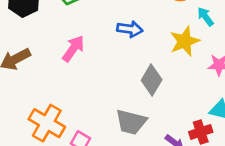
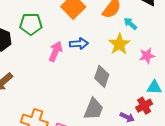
pink arrow: (73, 49) -> (56, 51), moved
gray trapezoid: (131, 122) -> (94, 109), turned -70

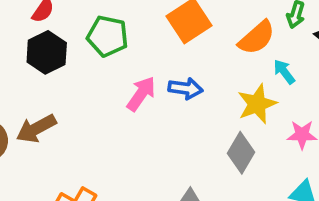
gray diamond: (102, 76) -> (241, 153), moved

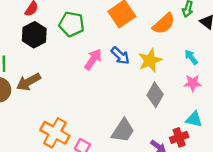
cyan arrow: (284, 72) -> (191, 57), moved
blue arrow: (185, 88) -> (120, 56), turned 36
yellow star: (257, 104) -> (150, 60), moved

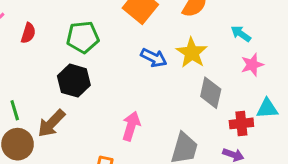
black hexagon: (34, 35) -> (74, 81), moved
pink arrow: (93, 59) -> (131, 126), moved
red cross: (179, 137) -> (241, 123), moved, turned 30

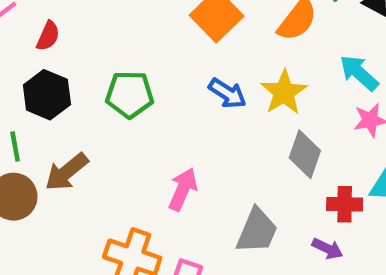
cyan arrow: (241, 34) -> (359, 73), size x1.4
green pentagon: (83, 37) -> (130, 94), moved
black hexagon: (74, 81) -> (47, 95), moved

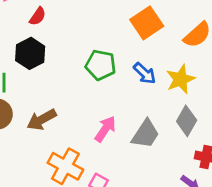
green pentagon: (130, 94) -> (101, 65), moved
brown arrow: (67, 172) -> (42, 120), moved
gray trapezoid: (257, 231) -> (146, 134), moved

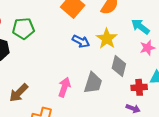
green pentagon: (101, 65) -> (23, 28), moved

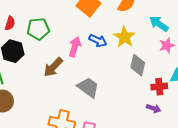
gray trapezoid: (93, 83) -> (88, 87), moved, turned -70
pink arrow: (64, 87) -> (75, 47), moved
brown arrow: (19, 93) -> (53, 67), moved

